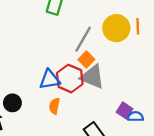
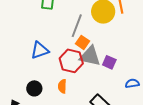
blue triangle: (50, 79) -> (40, 50), moved
black circle: (12, 103) -> (34, 88), moved
purple square: (124, 110) -> (109, 62), moved

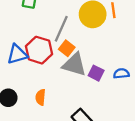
red hexagon: (71, 61) -> (39, 50), moved
blue semicircle: (132, 83) -> (121, 74), moved

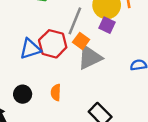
gray triangle: (74, 65) -> (90, 57), turned -40
purple square: (96, 73) -> (107, 25), moved

